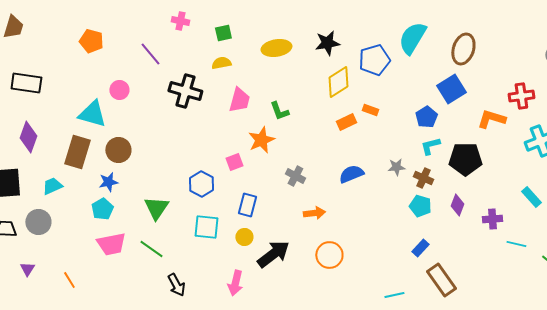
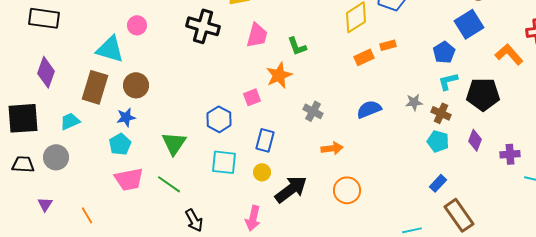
orange rectangle: (370, 110) -> (388, 45), turned -35
orange L-shape: (491, 119) -> (509, 54), turned 32

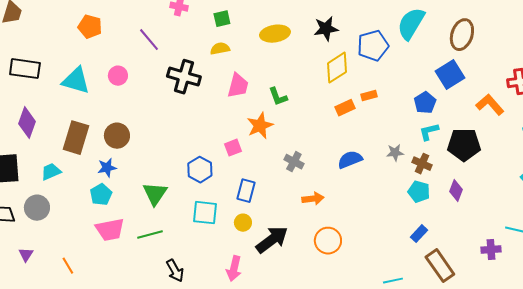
cyan triangle: (110, 49) -> (76, 81), moved
purple cross: (510, 154) -> (491, 250), moved
green line: (169, 184) -> (150, 235), turned -50

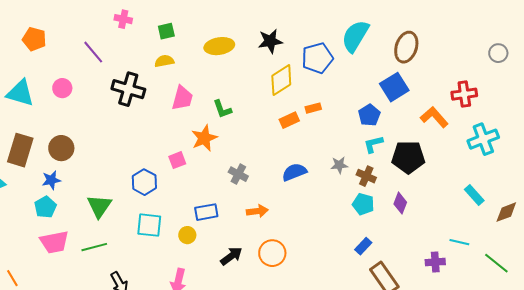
blue rectangle: (246, 191) -> (206, 212), moved, turned 65
black arrow: (272, 240) -> (231, 256), moved, size x0.7

